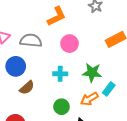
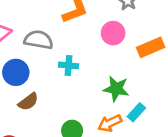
pink circle: (70, 44) -> (113, 33), moved
cyan cross: (60, 74) -> (69, 65), moved

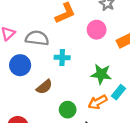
brown semicircle: (28, 102) -> (44, 87), moved

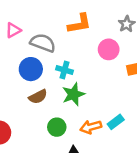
blue circle: (20, 65) -> (31, 69), moved
green star: (101, 74) -> (73, 94), moved, turned 30

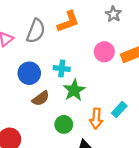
gray semicircle: (43, 43) -> (36, 31), moved, turned 100
pink circle: (109, 49) -> (104, 52), moved
orange arrow: (91, 127) -> (96, 119), turned -60

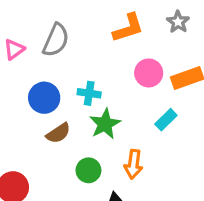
gray star: (113, 14) -> (178, 22), moved
orange L-shape: (68, 22) -> (128, 28), moved
cyan rectangle: (119, 110) -> (166, 120), moved

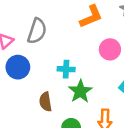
blue circle: (44, 98) -> (18, 67), moved
brown semicircle: (58, 133) -> (45, 102), turned 120

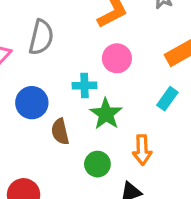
pink circle: (110, 49) -> (117, 58), moved
blue circle: (18, 67) -> (32, 103), moved

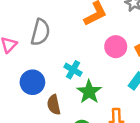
pink circle: (117, 58) -> (116, 47), moved
cyan cross: (84, 86) -> (73, 70), turned 30

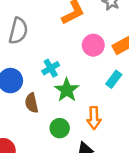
cyan cross: (73, 70) -> (51, 68), turned 30

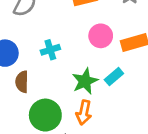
green star: (67, 90) -> (85, 81), moved
green circle: (60, 128) -> (45, 115), size x1.5

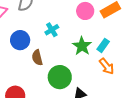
cyan rectangle: (114, 77) -> (103, 45), moved
orange arrow: (84, 113) -> (107, 66), moved, turned -36

